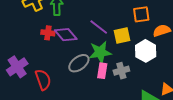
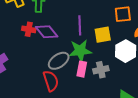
purple line: (99, 27) -> (80, 25), turned 48
red semicircle: (43, 80) -> (51, 81), moved

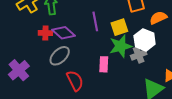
green star: (80, 51) -> (121, 46), moved
gray ellipse: (59, 61) -> (60, 56), moved
gray cross: (101, 70) -> (139, 55), moved

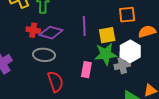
purple diamond: (63, 33) -> (51, 33), turned -35
gray ellipse: (60, 56) -> (44, 55), turned 40

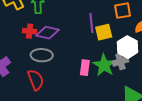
purple line: (84, 26) -> (91, 23), moved
green star: (106, 54) -> (104, 65), moved, turned -30
red semicircle: (55, 82) -> (36, 80), moved

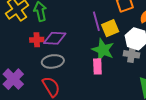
gray cross: (120, 62) -> (132, 54), turned 35
green star: (104, 65) -> (103, 50), moved

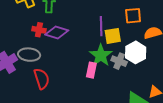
gray cross: (132, 54) -> (119, 61), moved
gray ellipse: (53, 61) -> (29, 55), moved

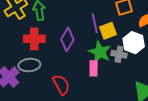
red cross: (39, 30) -> (34, 39), size x1.5
purple diamond: (57, 32) -> (67, 39), moved, turned -65
red semicircle: (42, 79) -> (61, 85), moved

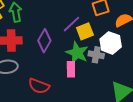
purple line: (95, 23) -> (71, 24), turned 60
red semicircle: (61, 85) -> (39, 86), turned 140

